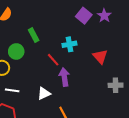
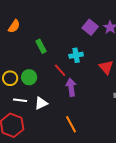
green circle: (16, 51) -> (29, 77), moved
white triangle: (44, 93) -> (41, 103), moved

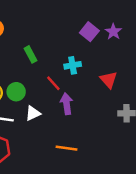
white triangle: (41, 103) -> (33, 113), moved
orange line: (71, 124) -> (67, 148), turned -54

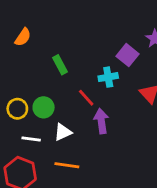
purple square: (89, 32) -> (127, 55), moved
orange line: (67, 148) -> (67, 165), moved

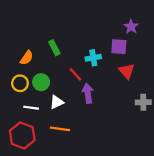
orange semicircle: (23, 37) -> (27, 58), moved
purple square: (127, 55) -> (119, 47), moved, turned -35

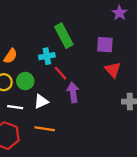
purple star: (131, 27) -> (120, 13), moved
green rectangle: (54, 48) -> (64, 36), moved, size x1.5
cyan cross: (93, 58) -> (47, 56), moved

